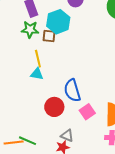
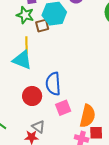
brown square: (49, 36) -> (42, 26), turned -32
cyan triangle: (37, 74) -> (22, 60), size x1.5

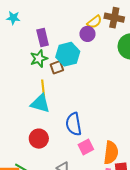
green star: (25, 15) -> (39, 59), turned -30
red circle: (32, 96) -> (39, 139), moved

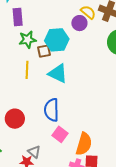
yellow semicircle: (94, 22) -> (88, 12), turned -112
purple rectangle: (43, 37) -> (18, 17), moved
cyan triangle: (40, 104) -> (58, 73), moved
pink square: (86, 147) -> (60, 134), turned -35

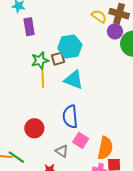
purple circle: (79, 23) -> (115, 31), moved
green star: (28, 40) -> (40, 60), moved
gray triangle: (34, 152) -> (62, 151), moved

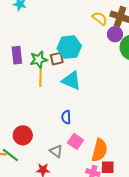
purple rectangle: (29, 27) -> (17, 55), moved
blue semicircle: (70, 117) -> (66, 117), size x0.6
red circle: (34, 128) -> (23, 135), moved

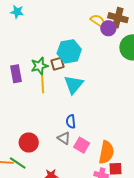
purple circle: (115, 34) -> (108, 28), moved
purple rectangle: (17, 55) -> (16, 74), moved
cyan triangle: (71, 81) -> (74, 85), turned 50
gray triangle: (56, 151) -> (64, 138), moved

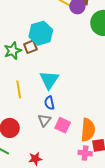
yellow line: (43, 84) -> (19, 89), moved
cyan triangle: (74, 85) -> (49, 80), moved
gray triangle: (64, 138) -> (44, 120), turned 40

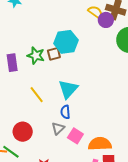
green star: (13, 51) -> (36, 55), turned 30
yellow line: (19, 89) -> (37, 95), turned -36
orange semicircle: (88, 130) -> (100, 144), turned -105

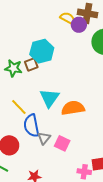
blue semicircle: (65, 112) -> (32, 126), moved, size x1.6
orange semicircle: (100, 144) -> (73, 108), moved

